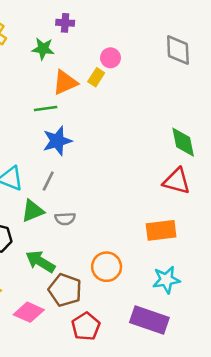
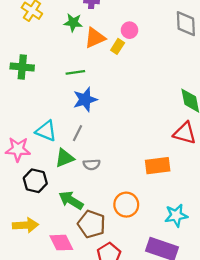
orange triangle: (65, 82) -> (95, 38), moved
orange rectangle: (161, 230) -> (158, 166), moved
pink diamond: (29, 312) -> (61, 243), turned 40

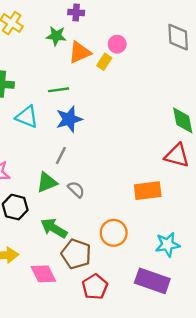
cyan triangle: (46, 131) -> (27, 117), moved
gray semicircle: (92, 165) -> (76, 189), turned -133

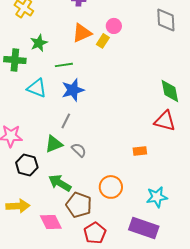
green star: (56, 36) -> (39, 43), moved, turned -30
orange rectangle: (148, 191) -> (140, 151), size x0.6

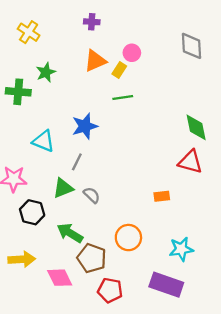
green line: (64, 65) -> (123, 98), moved
cyan triangle: (37, 88) -> (44, 141), moved
red pentagon: (95, 233) -> (110, 290), turned -30

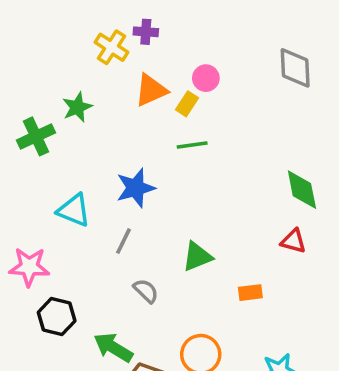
yellow cross: (29, 32) -> (112, 47), moved
green cross: (18, 92) -> (36, 136), turned -30
red triangle: (190, 162) -> (293, 241), size x0.7
green triangle: (63, 188) -> (197, 257), moved

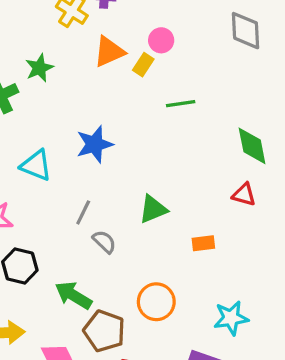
green line: (192, 145) -> (181, 104), moved
gray line: (124, 241) -> (83, 212), moved

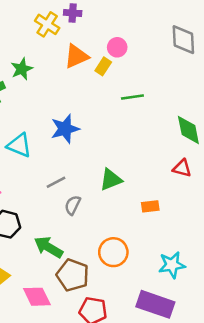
gray line: (83, 212) -> (56, 182), turned 36
gray semicircle: (104, 242) -> (73, 205), turned -108

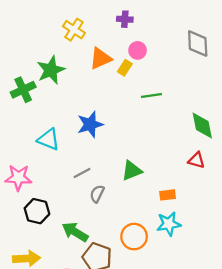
purple cross: (73, 13) -> (125, 19), moved
green star: (22, 69) -> (51, 70), size x1.4
cyan star: (172, 265) -> (169, 224), moved

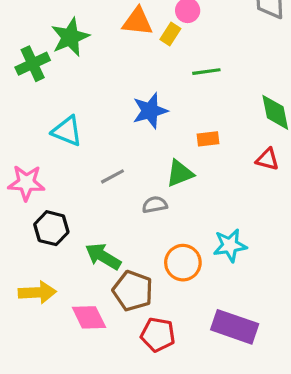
orange triangle: (101, 59) -> (137, 21), turned 30
blue star: (90, 124) -> (150, 111), moved
gray semicircle: (97, 194) -> (155, 205), moved, turned 54
orange rectangle: (168, 195) -> (208, 139), moved

